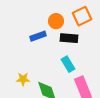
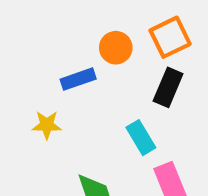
black rectangle: (69, 38) -> (168, 87), moved, turned -72
yellow star: (23, 79) -> (47, 125), moved

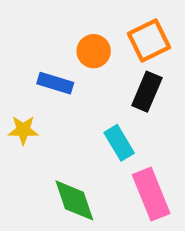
blue rectangle: (78, 79) -> (55, 83), turned 36

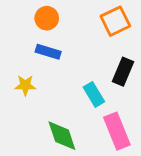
orange circle: (94, 51) -> (47, 18), moved
black rectangle: (147, 92) -> (123, 72), moved

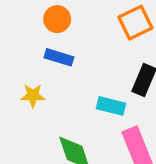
cyan rectangle: (94, 94) -> (111, 106), turned -45

